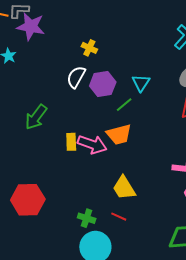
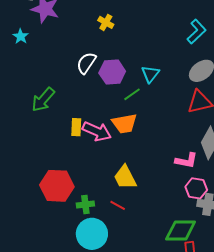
yellow cross: (89, 48) -> (106, 22), moved
red hexagon: (28, 200) -> (57, 186), moved
green cross: (87, 218) -> (85, 204), turned -30

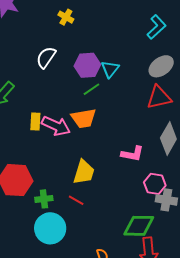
purple hexagon: (112, 72) -> (87, 65), moved
pink L-shape: (186, 161) -> (132, 154), moved
yellow trapezoid: (125, 177) -> (84, 172), turned -136

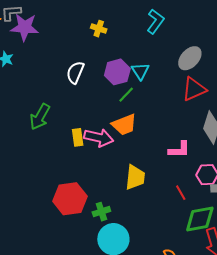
yellow cross: (66, 17) -> (99, 29), moved
cyan L-shape: (156, 27) -> (155, 21), moved
red line: (76, 200) -> (181, 193), moved, turned 42

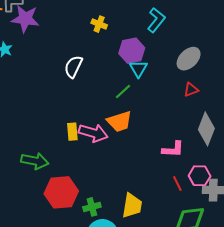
purple hexagon: (117, 72) -> (132, 51), moved
red triangle: (194, 89) -> (191, 90), size x0.6
green arrow: (40, 117) -> (35, 161), moved, turned -112
yellow trapezoid: (135, 177) -> (132, 206), moved
red line: (181, 193) -> (177, 183), moved

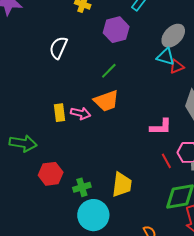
cyan triangle: (138, 69) -> (166, 57), moved, turned -42
pink arrow: (93, 133) -> (81, 113), size x0.7
red hexagon: (61, 192) -> (51, 174), size x0.7

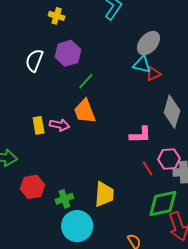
purple hexagon: (116, 30) -> (68, 53), moved
orange trapezoid: (106, 101) -> (85, 111), turned 92

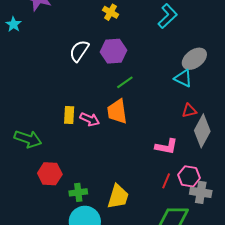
red triangle: (153, 74) -> (189, 111), moved
red line: (148, 168) -> (166, 181), turned 42

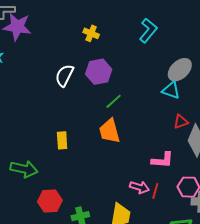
pink arrow: (90, 119) -> (139, 187), moved
red line: (166, 181) -> (155, 191), moved

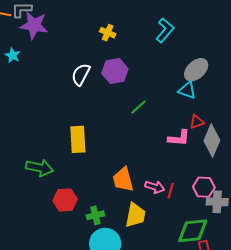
green line: (114, 101) -> (138, 107), moved
orange trapezoid: (109, 131) -> (123, 180), moved
yellow rectangle: (62, 140) -> (78, 139), size x1.5
pink L-shape: (162, 160) -> (179, 138), moved

